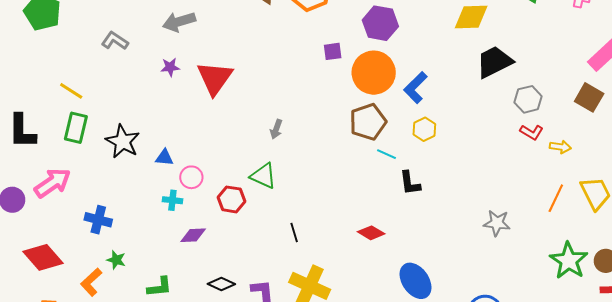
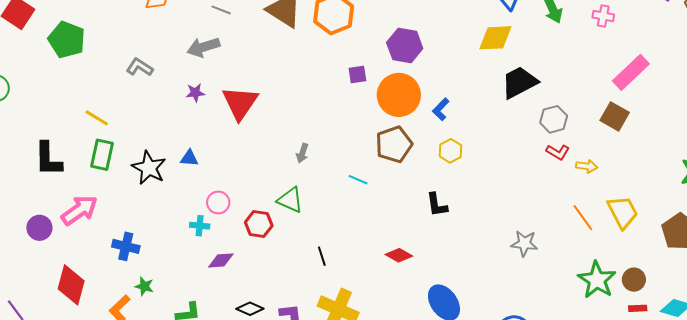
blue L-shape: (415, 88) -> (441, 109), size x0.7
cyan line: (386, 154) -> (358, 180), moved
blue triangle: (164, 158) -> (189, 158), moved
orange line: (556, 198) -> (583, 218), turned -60
red diamond: (43, 257) -> (71, 285), turned 57

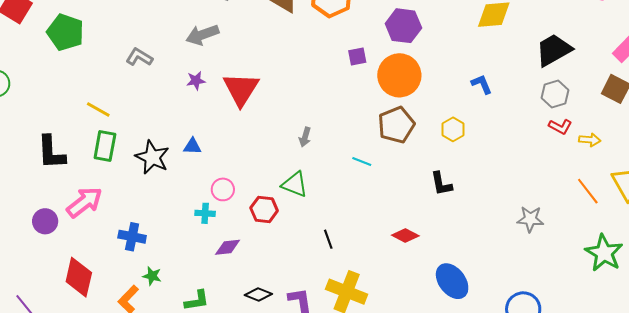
black trapezoid: (519, 82) -> (554, 50), moved
blue L-shape: (441, 109) -> (482, 84), moved, turned 115

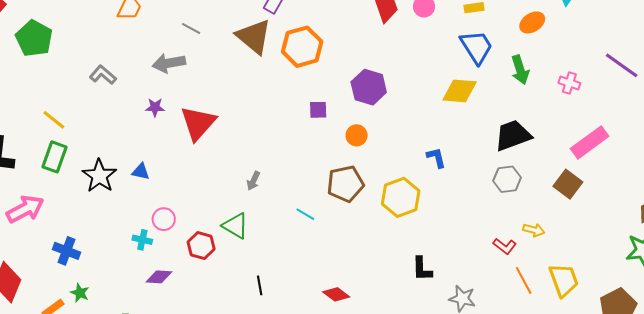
orange circle: (399, 75) -> (357, 135), size x0.5
red L-shape: (560, 127) -> (505, 246), moved
yellow hexagon: (453, 129) -> (401, 197), size x1.6
black L-shape: (441, 184) -> (422, 269), moved

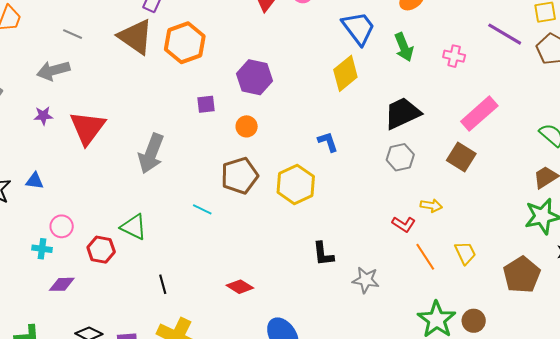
yellow diamond: (460, 91) -> (345, 73), turned -39
gray arrow: (253, 181) -> (151, 153), moved, size x2.0
yellow trapezoid: (564, 280) -> (465, 253), size x0.7

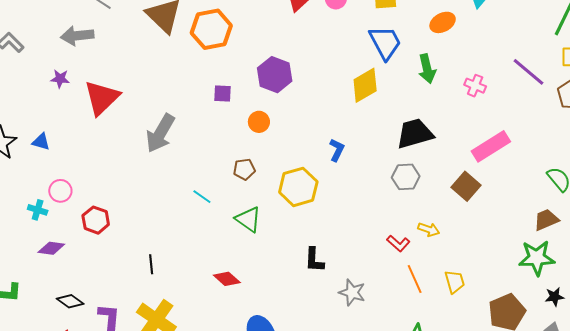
blue L-shape: (328, 142) -> (337, 150), turned 35
brown pentagon: (240, 176) -> (244, 169), size x0.6
green triangle: (134, 227) -> (248, 219), moved

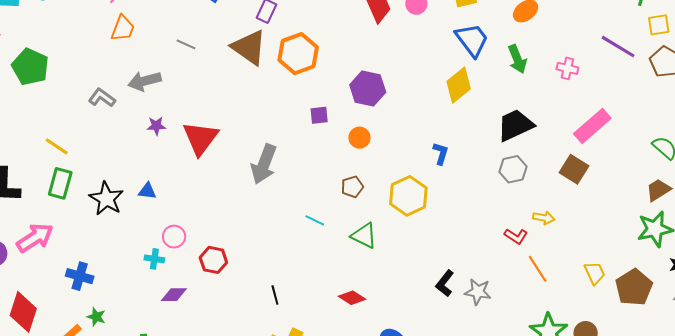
gray arrow: (77, 36) -> (145, 81), moved
black L-shape: (314, 260) -> (445, 283), moved, turned 44
yellow trapezoid: (455, 282) -> (595, 273), moved

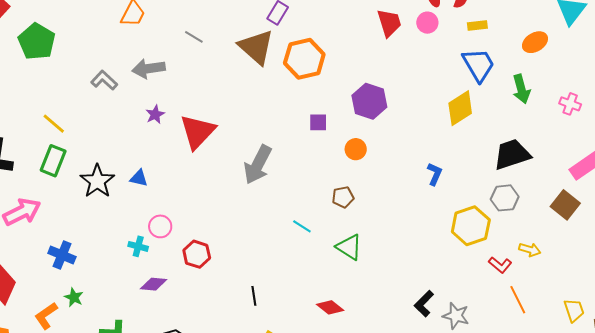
purple star: (156, 126) -> (155, 114), turned -30
yellow hexagon: (408, 196) -> (471, 226), moved

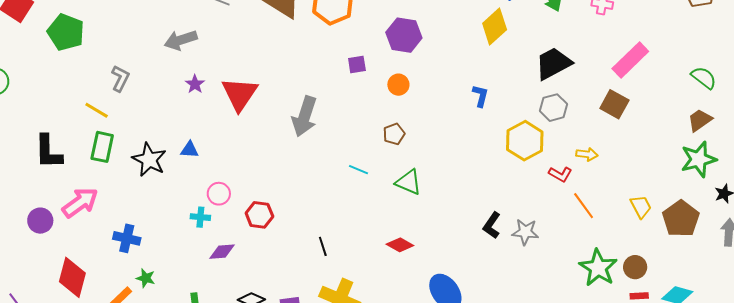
gray L-shape: (104, 80) -> (120, 78), moved, turned 84

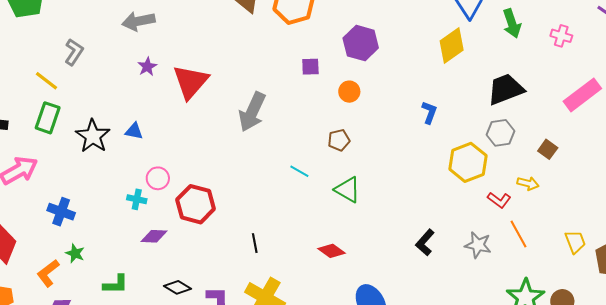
brown square: (614, 104) -> (548, 149), moved, size x0.7
red hexagon: (259, 215) -> (196, 204), size x1.4
gray star: (525, 232) -> (478, 245), moved

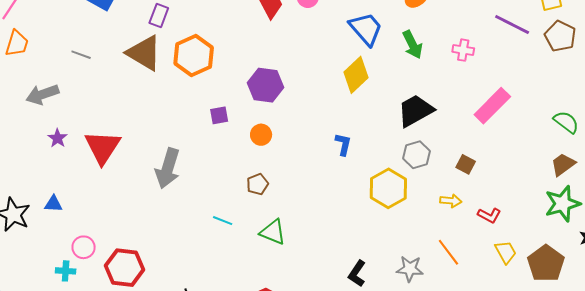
red L-shape: (499, 200) -> (489, 215), moved

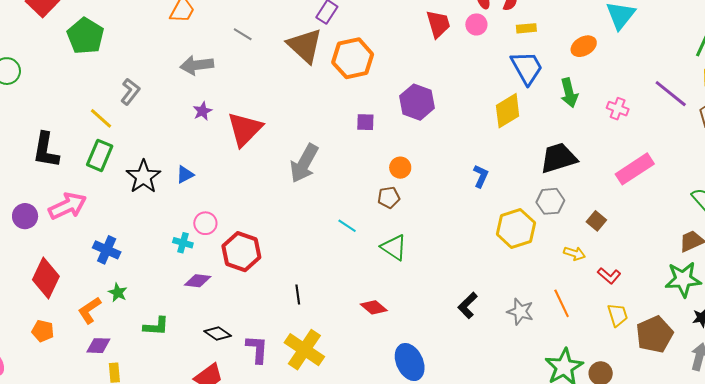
orange circle: (261, 135) -> (400, 168), moved
blue triangle: (53, 204) -> (185, 175), turned -42

